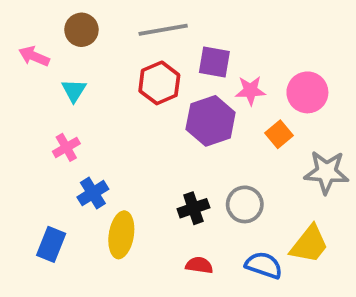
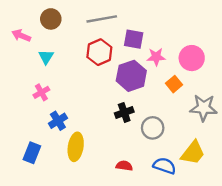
black cross: (193, 208) -> (124, 112), moved

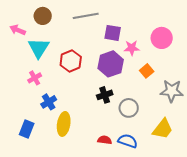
red hexagon: (99, 52) -> (71, 61), moved
cyan triangle: (46, 57) -> (39, 48), size x1.6
pink circle: (192, 58) -> (162, 38), moved
blue semicircle: (164, 166) -> (128, 141), moved

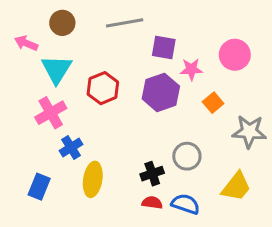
pink cross: (35, 78) -> (51, 113), size x1.5
black cross: (105, 95) -> (152, 174), moved

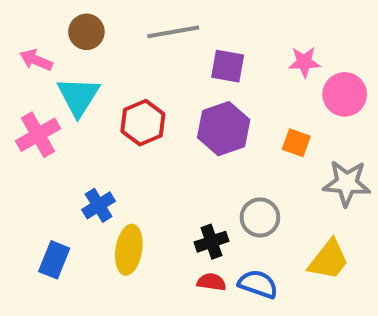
pink circle: (235, 55) -> (345, 94), moved
pink star: (191, 69) -> (304, 62), moved
orange square: (213, 103) -> (296, 143), turned -30
pink cross: (51, 113) -> (38, 135), moved

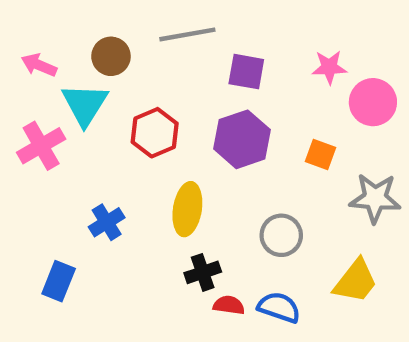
brown circle: (86, 32) -> (111, 56), moved
black cross: (212, 242) -> (203, 272), moved
yellow ellipse: (129, 250) -> (187, 209), moved

